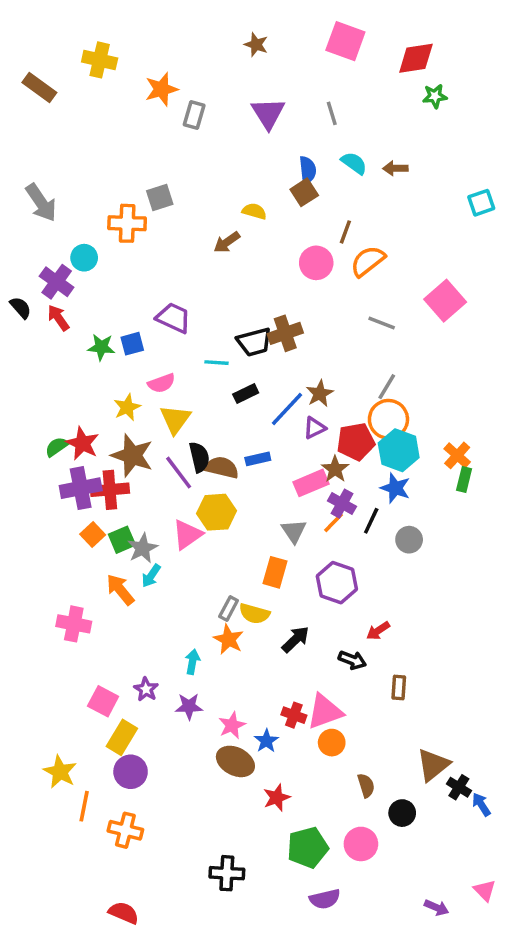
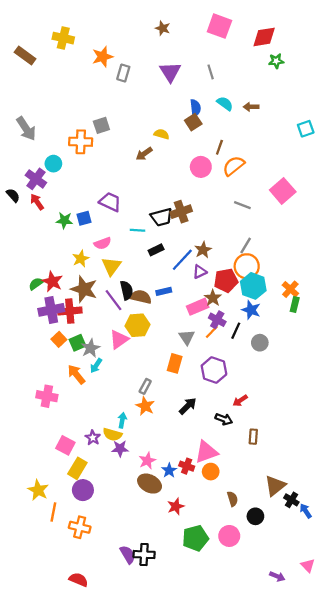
yellow semicircle: (254, 614) -> (112, 434), moved
red cross: (294, 715) -> (187, 466), moved
purple semicircle: (325, 899) -> (128, 555), moved, turned -108

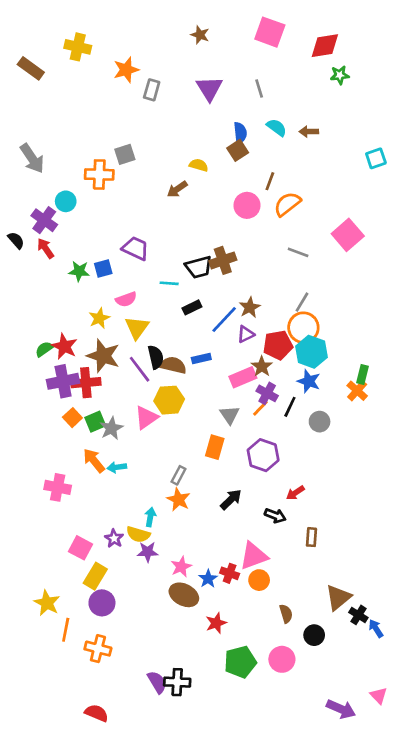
orange cross: (290, 289) -> (357, 391), moved
cyan arrow: (96, 366) -> (117, 467), moved, turned 48
purple arrow: (277, 576) -> (341, 709), size x1.5

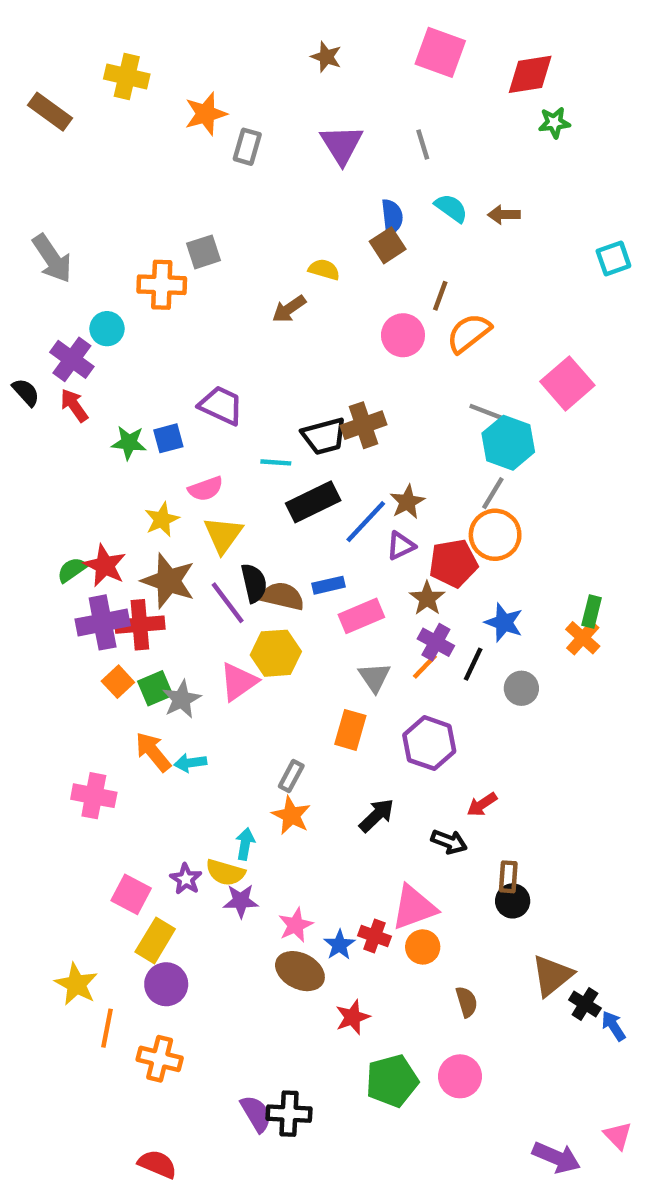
black rectangle: (192, 307) -> (313, 502), size x1.6
cyan hexagon: (311, 352) -> (508, 443), moved
pink rectangle: (243, 377) -> (361, 616), moved
black circle: (314, 635) -> (513, 901), moved

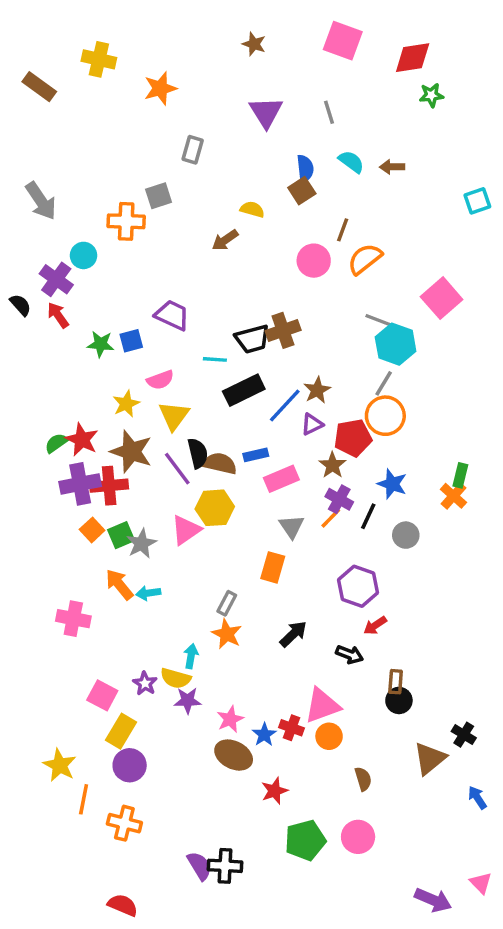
gray rectangle: (247, 147) -> (193, 150), moved
purple hexagon: (429, 743) -> (358, 586), moved
black cross: (585, 1004) -> (464, 735), moved

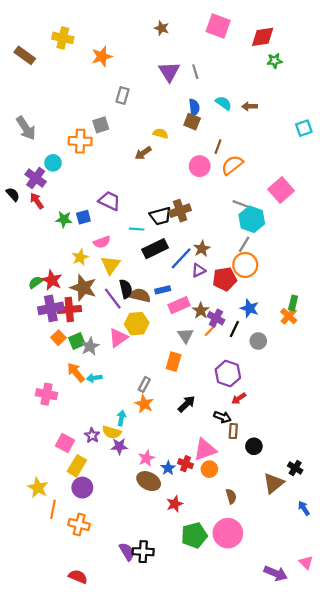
gray line: (329, 112) -> (195, 72), moved
brown square: (302, 191) -> (192, 122), turned -35
brown star: (332, 465) -> (201, 311), moved
brown rectangle: (396, 682) -> (233, 431), moved
pink circle: (358, 837) -> (228, 533), size x1.4

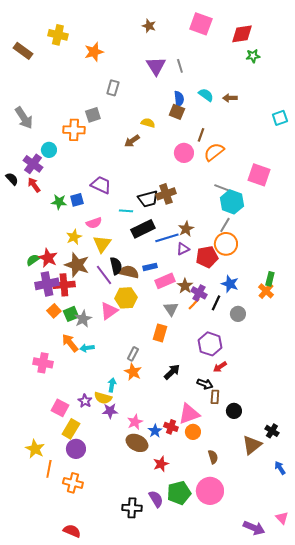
pink square: (281, 190) -> (259, 175), turned -30
blue line: (181, 258) -> (167, 238), turned 30
purple semicircle: (127, 552) -> (156, 499), moved

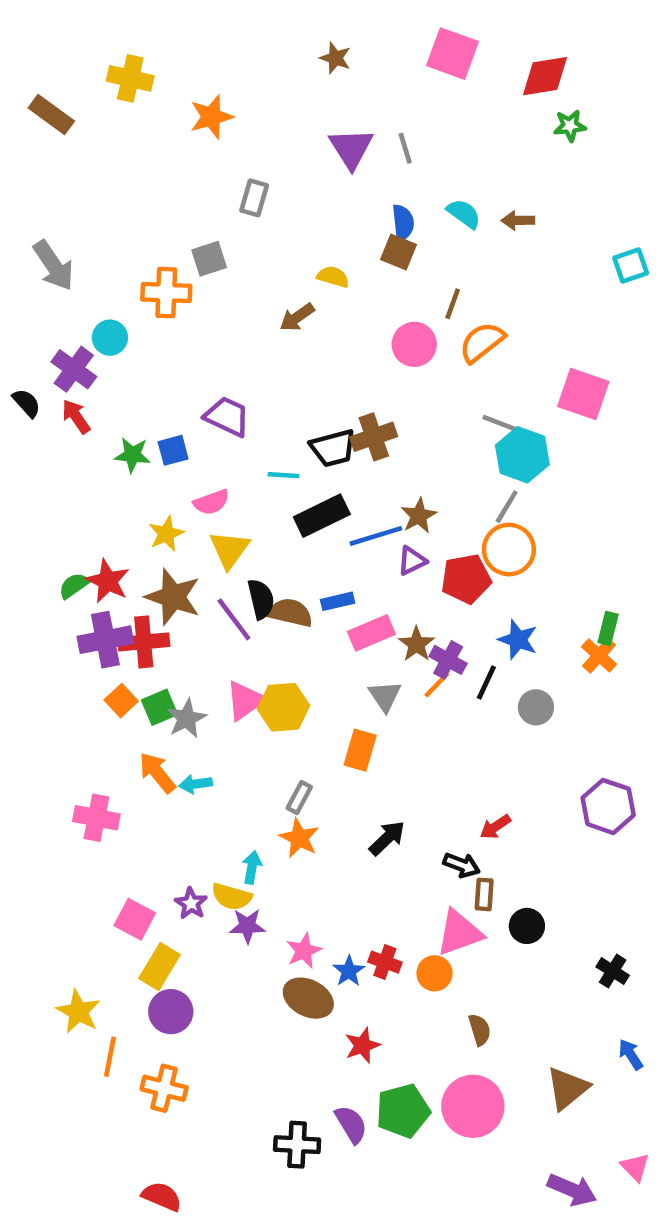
yellow hexagon: (126, 298) -> (283, 707), moved
purple hexagon: (210, 344) -> (608, 806), moved
pink triangle: (189, 414) -> (459, 933), moved
brown triangle: (252, 445) -> (568, 1088), moved

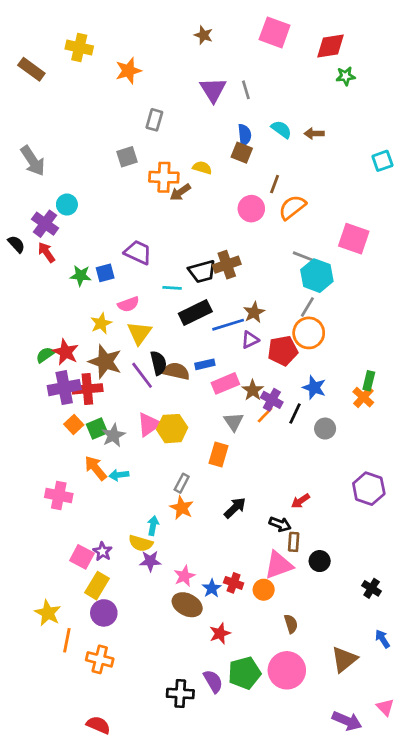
orange cross: (166, 293) -> (164, 177), moved
purple star: (191, 903) -> (102, 551), moved

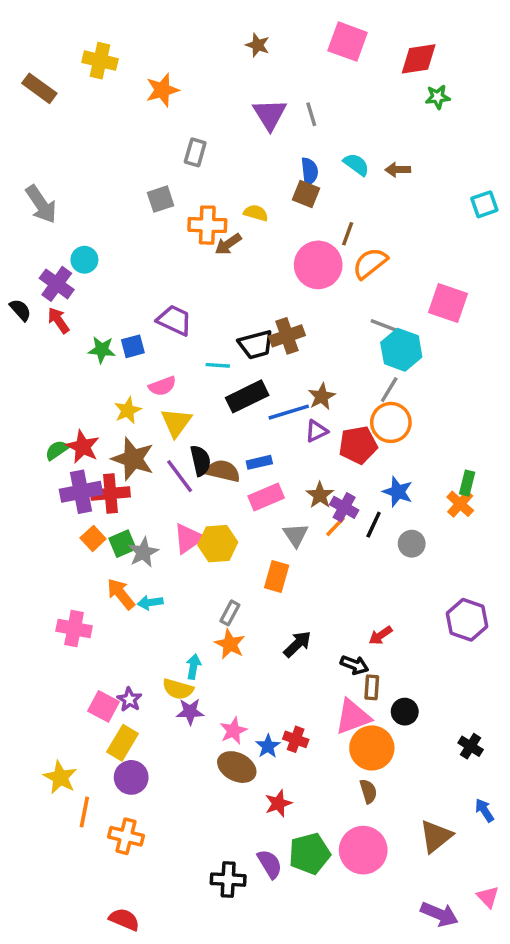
pink circle: (251, 209) -> (318, 265), size x1.4
pink rectangle: (225, 383) -> (266, 497), moved
orange circle: (264, 590) -> (372, 748), moved, size x1.6

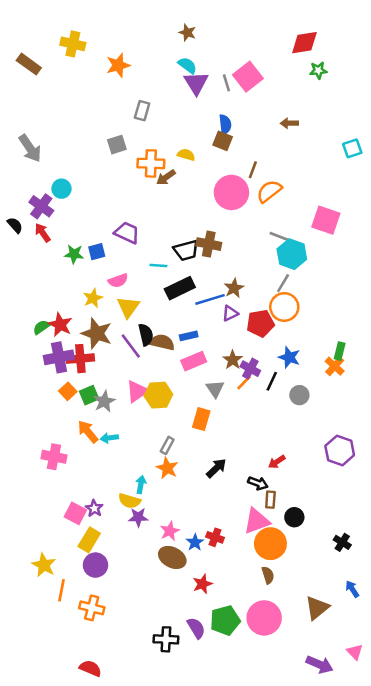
pink square: (348, 42) -> (248, 77), moved, turned 32
cyan semicircle: (356, 164) -> (187, 65), moved
brown cross: (287, 336) -> (209, 244), turned 30

